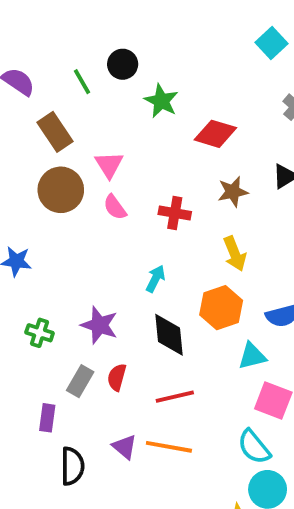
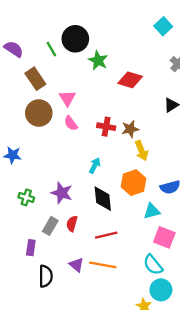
black circle: (123, 64) -> (75, 39), size x1.5
brown star: (233, 192) -> (130, 129), moved

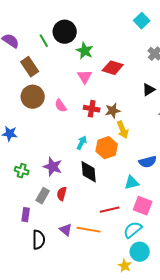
pink triangle: (67, 98) -> (85, 77), moved
orange hexagon: (134, 183) -> (107, 148), moved
red line: (106, 235) -> (110, 210), moved
cyan semicircle: (153, 265) -> (133, 230), turned 90

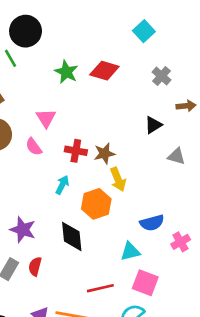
black circle: (65, 32) -> (26, 31), moved
red diamond: (113, 68) -> (104, 71), moved
pink triangle: (85, 77) -> (46, 118), moved
cyan arrow: (82, 143) -> (62, 185), moved

